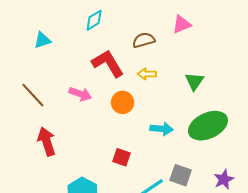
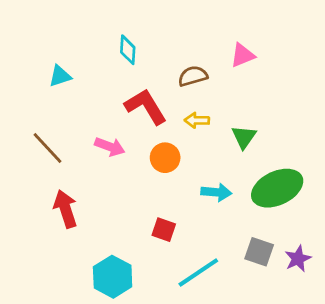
cyan diamond: (94, 20) -> (128, 50), turned -55
green triangle: (194, 81) -> (244, 137), moved
gray square: (181, 175) -> (259, 252), moved

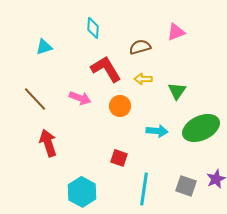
gray square: (259, 252) -> (186, 186), moved
cyan line: (198, 272) -> (144, 189), turned -48

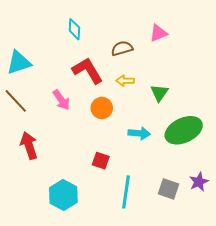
cyan triangle: (44, 47) -> (19, 63), moved, size x1.5
pink arrow: (80, 98) -> (61, 100), turned 35

